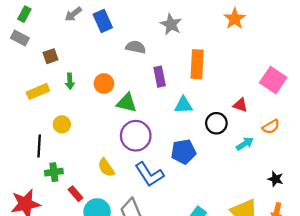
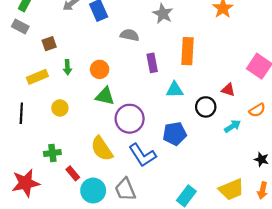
green triangle: (127, 103) -> (105, 96), moved
black line: (39, 146) -> (21, 113), moved
yellow semicircle: (106, 168) -> (102, 149), size x1.4

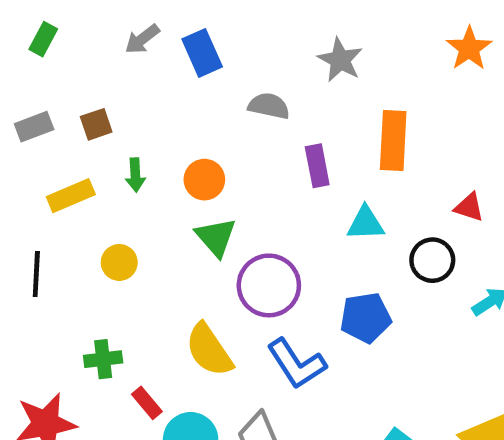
gray rectangle: (20, 27) -> (34, 127), moved, turned -49
red triangle: (228, 90) -> (469, 207), moved
green triangle: (105, 96) -> (216, 237), turned 36

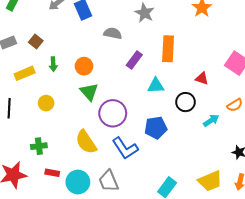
brown square: (96, 124) -> (36, 42), turned -32
purple rectangle: (317, 166) -> (134, 60), turned 48
red rectangle: (147, 403) -> (52, 173), moved, turned -40

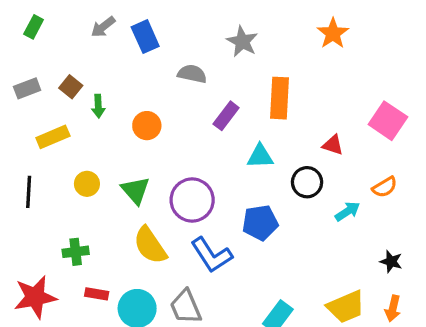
green arrow: (53, 64) -> (98, 106), moved
green triangle: (89, 92) -> (135, 190), moved

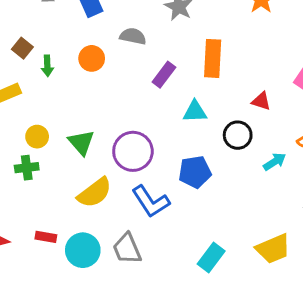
orange circle: (147, 126) -> (92, 58), moved
yellow semicircle: (150, 245) -> (95, 193), turned -93
green cross: (76, 252) -> (27, 168), moved

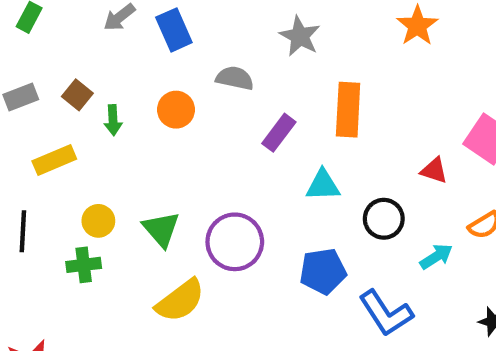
red triangle: (261, 101) -> (434, 170), moved
blue L-shape: (151, 201) -> (386, 313), moved

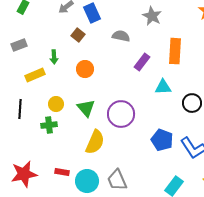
brown square: (77, 95) -> (78, 35), moved
orange circle: (176, 110) -> (85, 69), moved
green arrow: (113, 120) -> (54, 57), moved
blue pentagon: (323, 271) -> (162, 140), moved, turned 30
yellow semicircle: (180, 301) -> (95, 142), turned -30

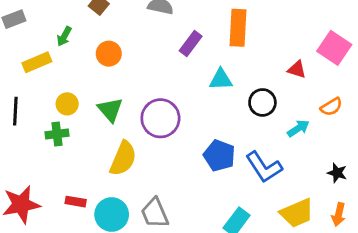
green arrow: (54, 57) -> (64, 36), turned 32

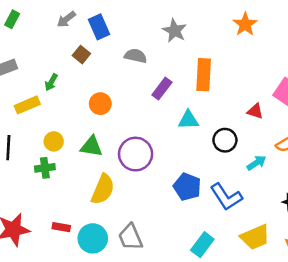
orange circle: (109, 54) -> (100, 104), moved
green triangle: (110, 110) -> (91, 146), turned -40

